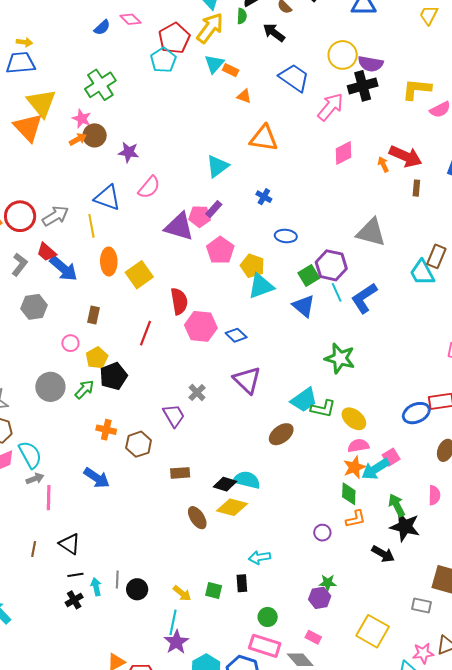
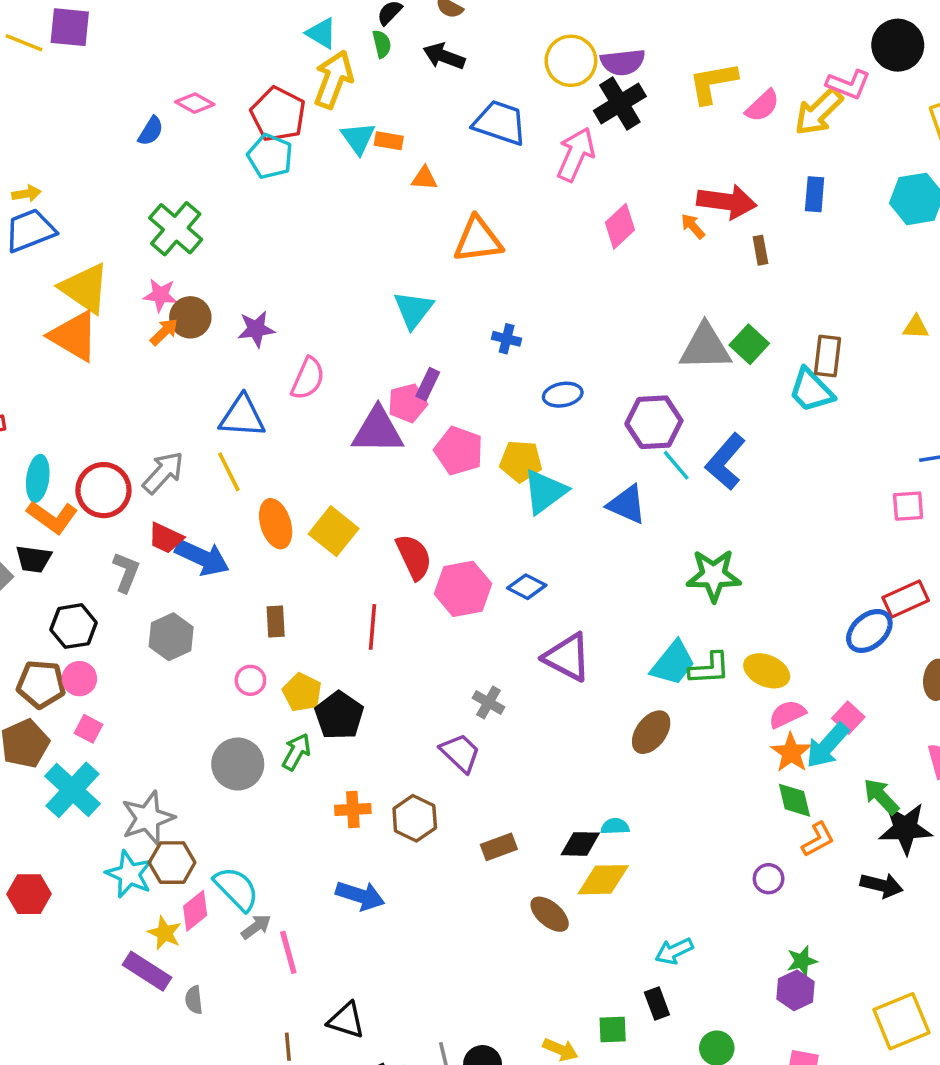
green square: (309, 275) -> (749, 344), moved
cyan semicircle: (247, 480) -> (615, 826), size x0.6
yellow square: (373, 631) -> (901, 1021), turned -36

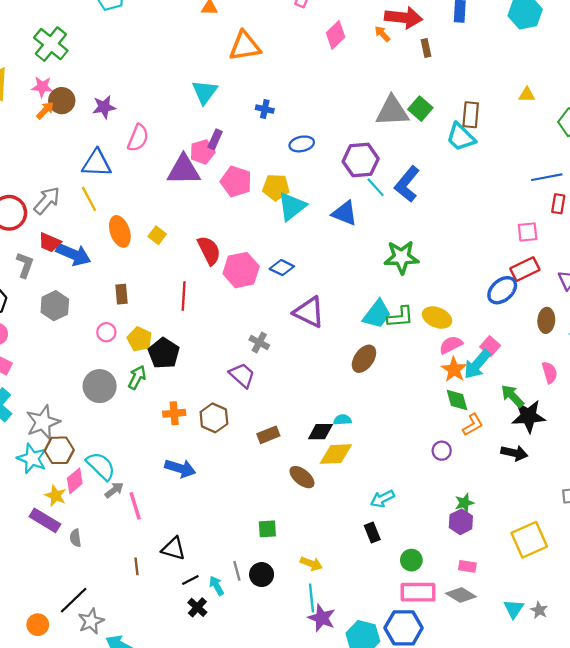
pink square: (908, 506) -> (528, 232), moved
yellow square: (334, 531) -> (157, 235), size x0.6
green square: (613, 1030) -> (267, 529), moved

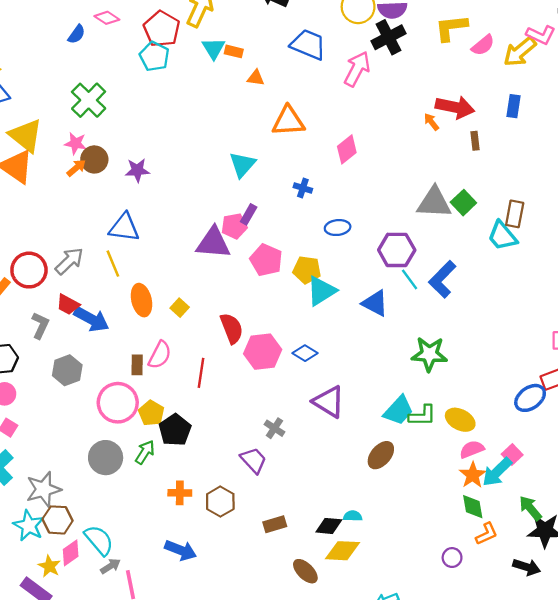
pink diamond: (336, 35) -> (347, 149), moved
pink semicircle: (138, 138) -> (160, 355), moved
pink circle: (106, 332) -> (118, 403), size x2.0

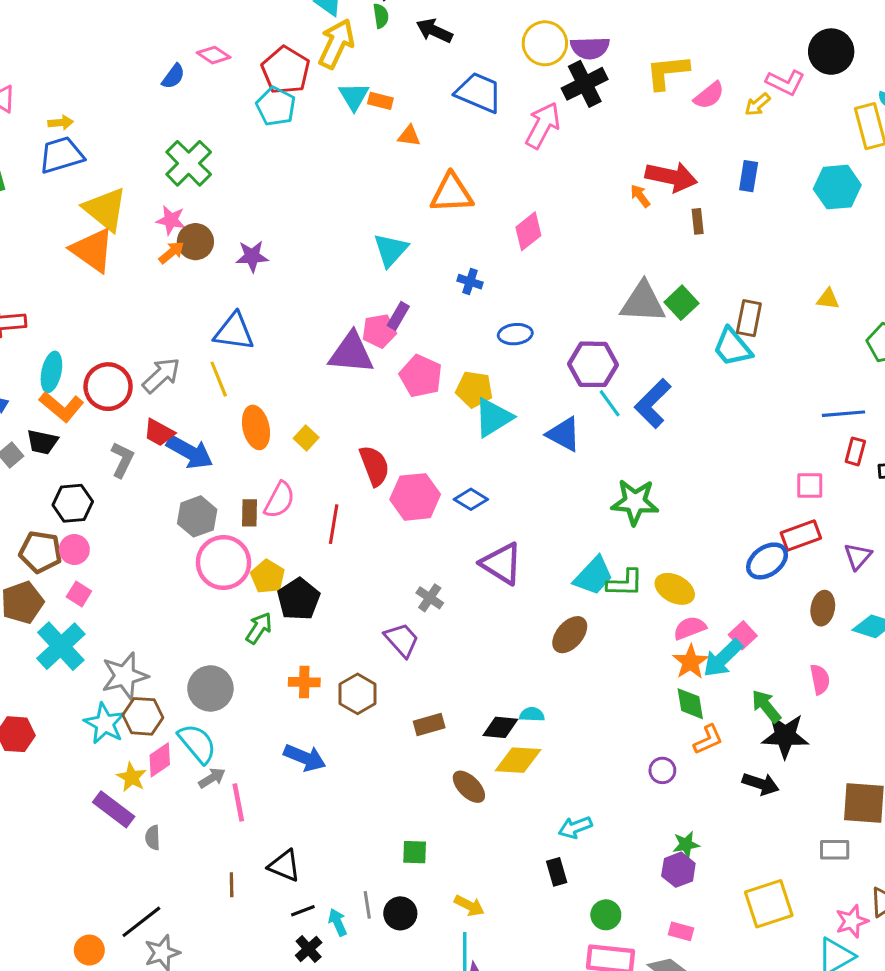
yellow arrow: (520, 52) -> (758, 104), size x0.6
gray hexagon: (67, 370) -> (197, 516), moved
gray circle: (106, 458) -> (210, 688), moved

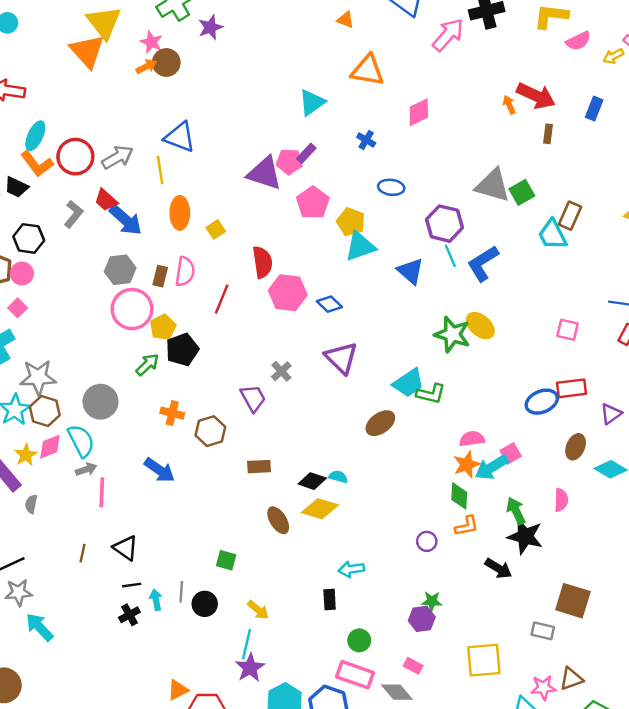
purple star: (252, 256) -> (210, 27), moved, turned -30
pink square: (810, 485) -> (568, 330), moved
pink semicircle: (279, 500) -> (185, 272), turned -32
yellow ellipse: (675, 589) -> (480, 326), moved

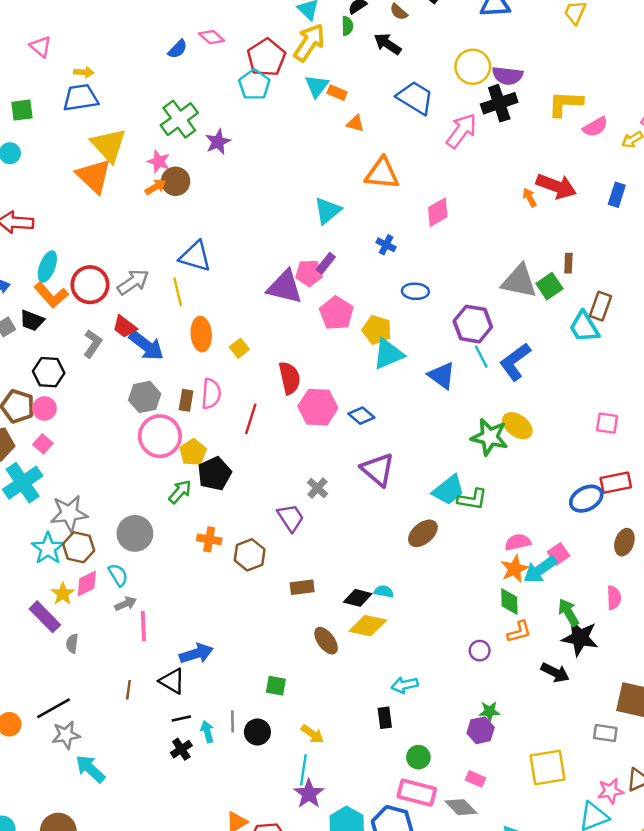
brown rectangle: (548, 134) -> (568, 263), moved
cyan semicircle: (81, 441) -> (118, 575), size x0.7
blue arrow: (160, 470) -> (196, 654), moved, turned -48

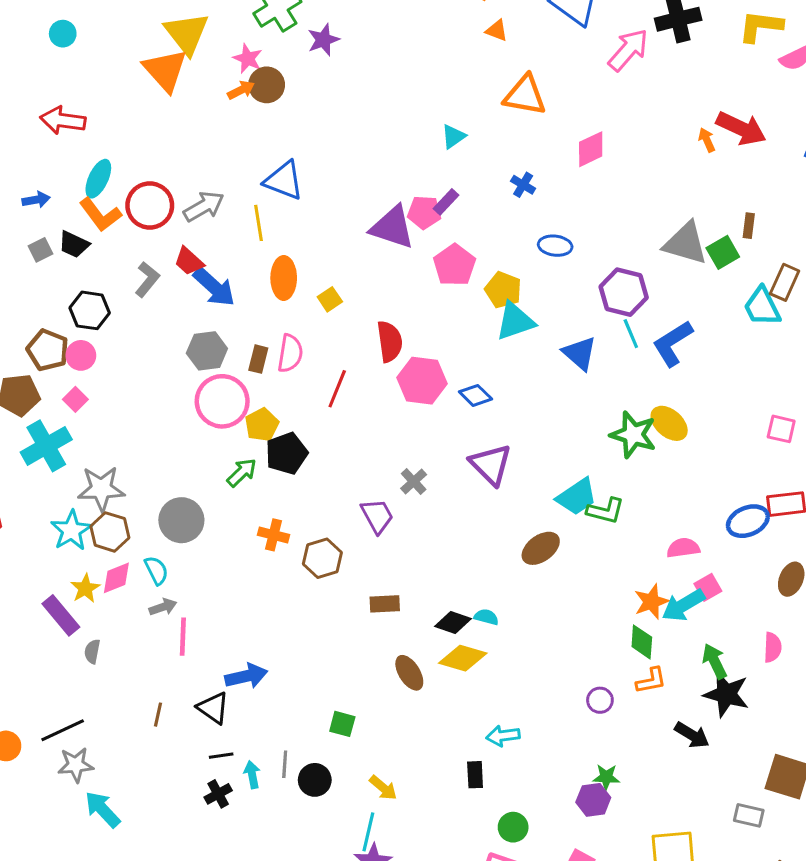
cyan triangle: (328, 211) -> (453, 136), size x0.7
pink semicircle: (518, 542) -> (683, 548), moved

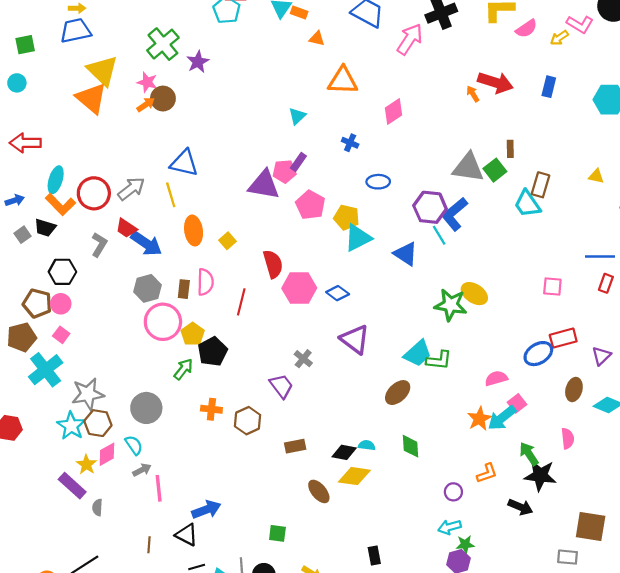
blue L-shape: (673, 343) -> (454, 214), moved
green diamond: (642, 642) -> (410, 446), moved
cyan arrow: (503, 736) -> (450, 527), moved

